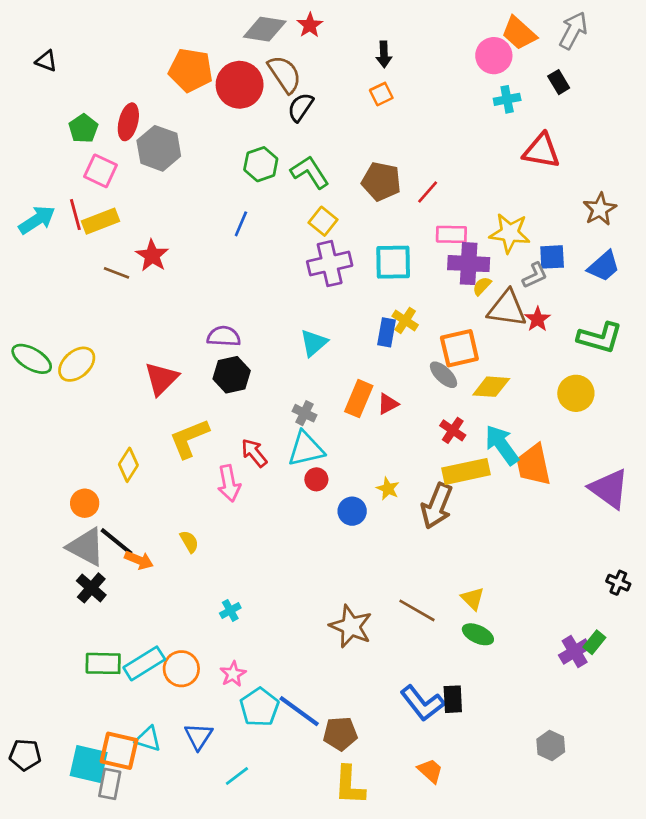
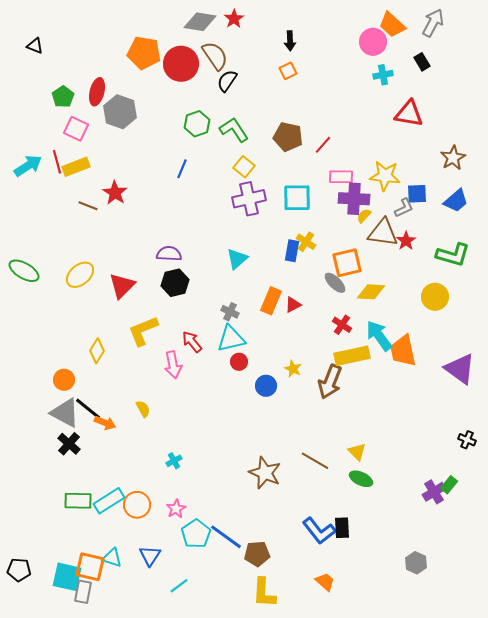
yellow ellipse: (77, 364) -> (80, 275), moved

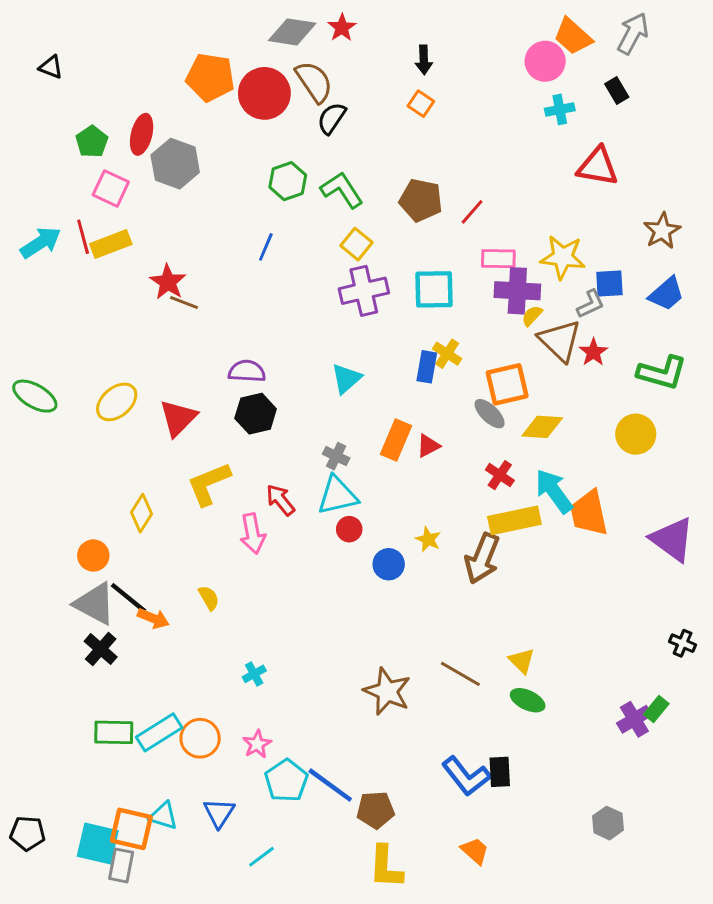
orange square: (288, 71) -> (421, 104), turned -30
brown line: (88, 206) -> (184, 303), moved
brown triangle: (383, 233) -> (560, 341), turned 36

